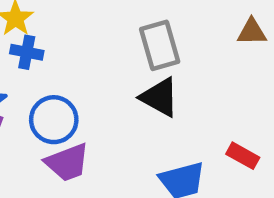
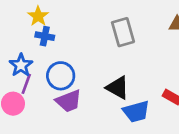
black triangle: (160, 97) -> (118, 88), moved

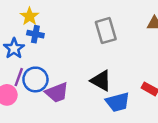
blue star: (21, 65) -> (14, 48), moved
blue circle: (61, 76) -> (35, 79), moved

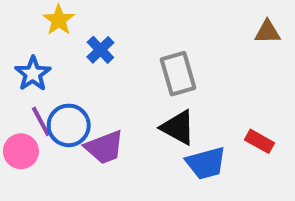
gray rectangle: (106, 31) -> (178, 74), moved
blue cross: (35, 34) -> (100, 50), moved, turned 35
purple line: (19, 77) -> (41, 121), turned -48

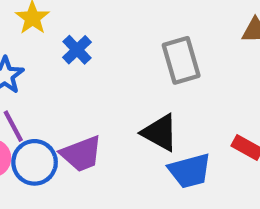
gray rectangle: (178, 74) -> (181, 60), moved
blue circle: (69, 125) -> (35, 162), moved

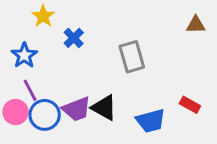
gray rectangle: (181, 60) -> (132, 57), moved
black triangle: (160, 133) -> (104, 108), moved

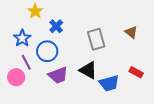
brown triangle: (196, 25) -> (131, 32), moved, turned 40
black triangle: (104, 108) -> (88, 70), moved
blue circle: (45, 115) -> (47, 51), moved

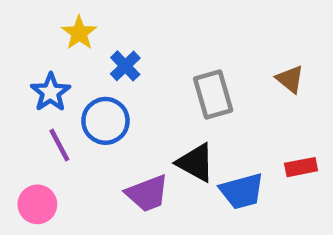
red rectangle: (136, 72) -> (301, 167), turned -40
purple trapezoid: (58, 75) -> (147, 193), moved
pink circle: (16, 77) -> (37, 204), moved

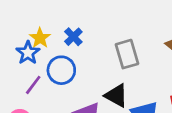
yellow star: (79, 33) -> (40, 38), moved
purple line: (59, 145) -> (33, 85), turned 65

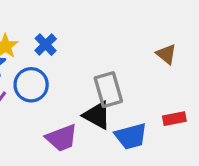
gray rectangle: (127, 54) -> (108, 90), moved

